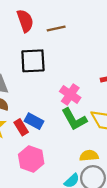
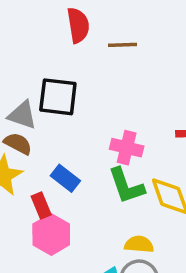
black square: (33, 61) -> (58, 97), moved
pink cross: (70, 94) -> (127, 148), turned -30
red rectangle: (21, 127) -> (41, 205), moved

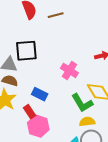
pink cross: (127, 148) -> (69, 70), turned 30
green L-shape: (126, 186) -> (82, 103), moved

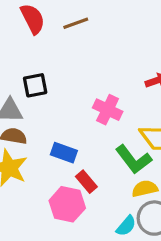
black square: (26, 51) -> (35, 85), size x0.7
red rectangle: (30, 112) -> (86, 182), moved

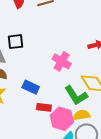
red rectangle: (86, 182) -> (44, 107), turned -48
pink hexagon: (67, 204) -> (62, 119), moved

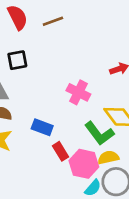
black square: (16, 42) -> (17, 60), moved
red rectangle: (44, 107) -> (61, 151), turned 56

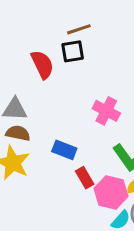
red semicircle: (18, 17) -> (42, 65), moved
black square: (17, 60) -> (73, 51), moved

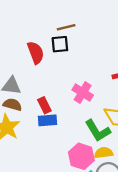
blue rectangle: (64, 150) -> (48, 120), turned -30
red rectangle: (85, 178) -> (44, 105), moved

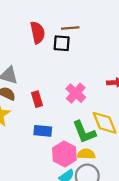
red semicircle: (36, 53) -> (38, 33), moved
blue rectangle: (48, 120) -> (43, 131), moved

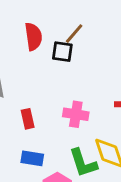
brown line: (70, 28) -> (74, 34), turned -48
pink cross: (76, 93) -> (76, 114), turned -36

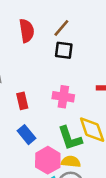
black square: (62, 52) -> (64, 50), moved
blue rectangle: (32, 158) -> (26, 135), turned 42

